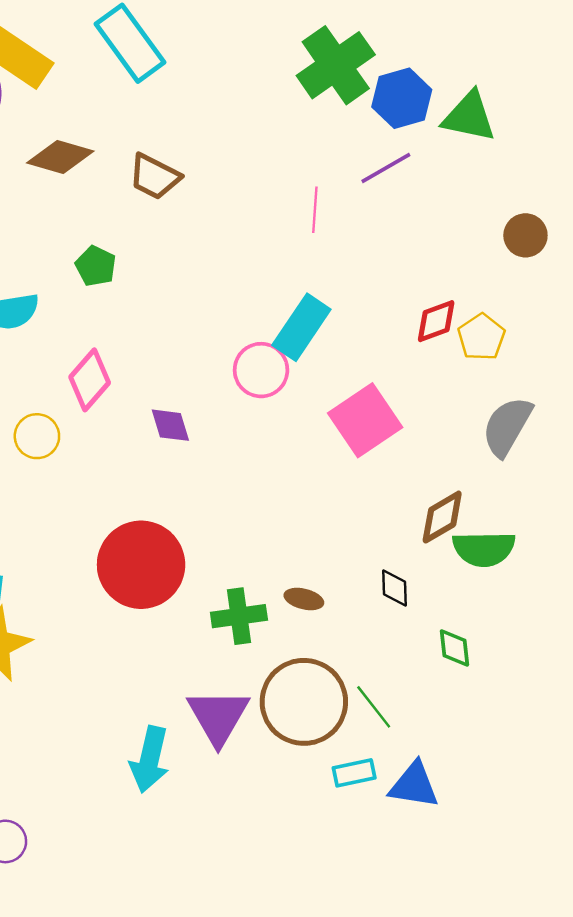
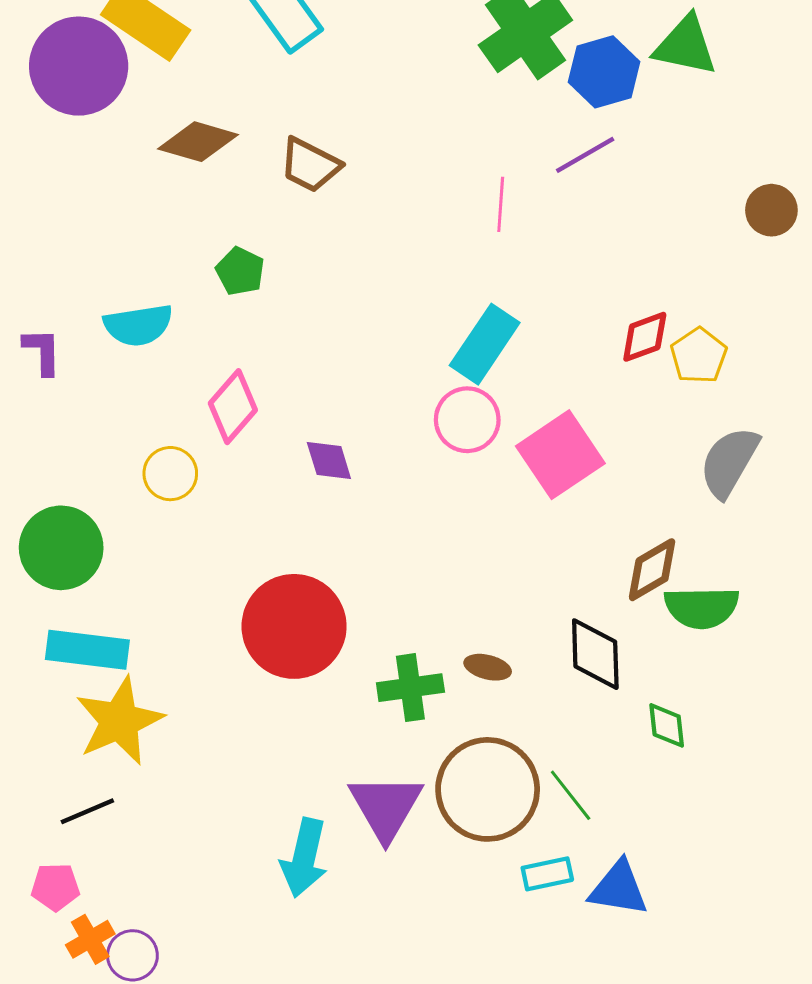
green triangle: (469, 117) -> (686, 46), moved
brown circle: (525, 235) -> (771, 210), moved
pink circle: (261, 370) -> (467, 420), moved
black diamond: (394, 588) -> (595, 654), size x1.6

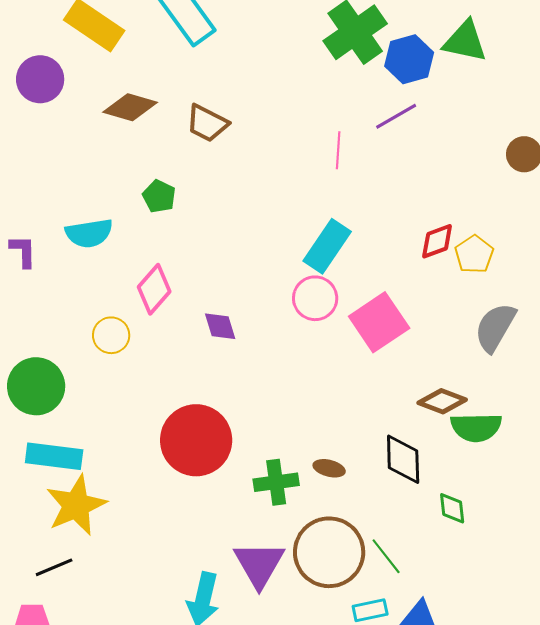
purple circle: (79, 66) -> (40, 79), moved, size x0.7
brown diamond: (652, 570) -> (442, 401), turned 51

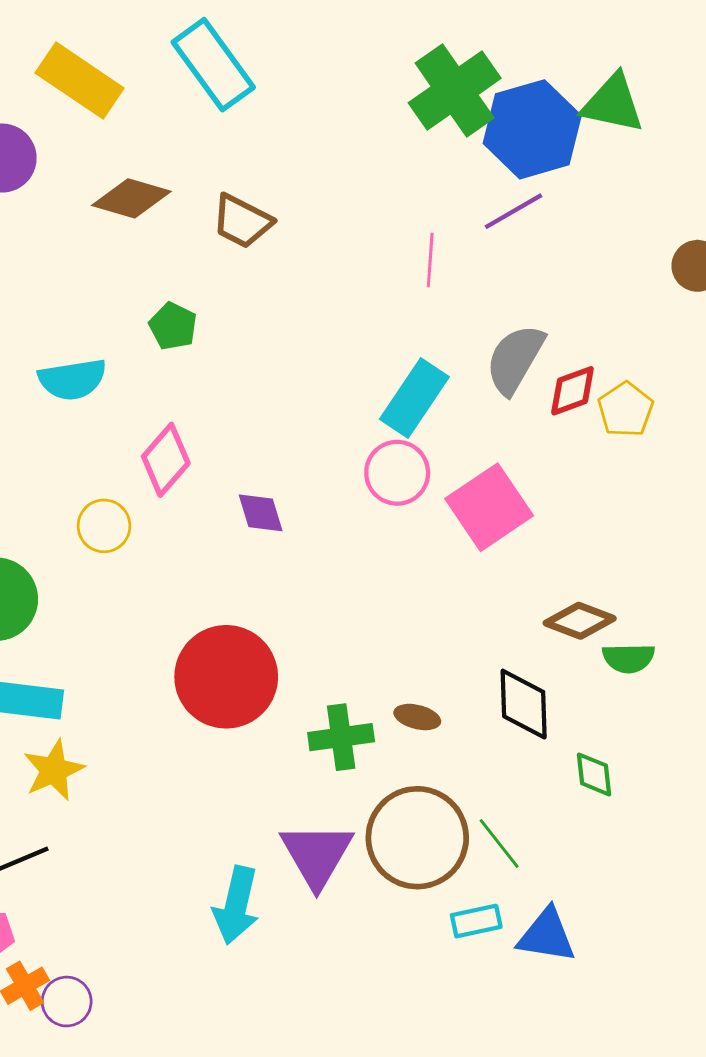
blue hexagon: (409, 59) -> (532, 129), size x1.4
gray semicircle: (495, 327) -> (515, 359), moved
green semicircle: (476, 427) -> (628, 658), size x0.7
yellow star: (76, 505) -> (54, 770), size x0.7

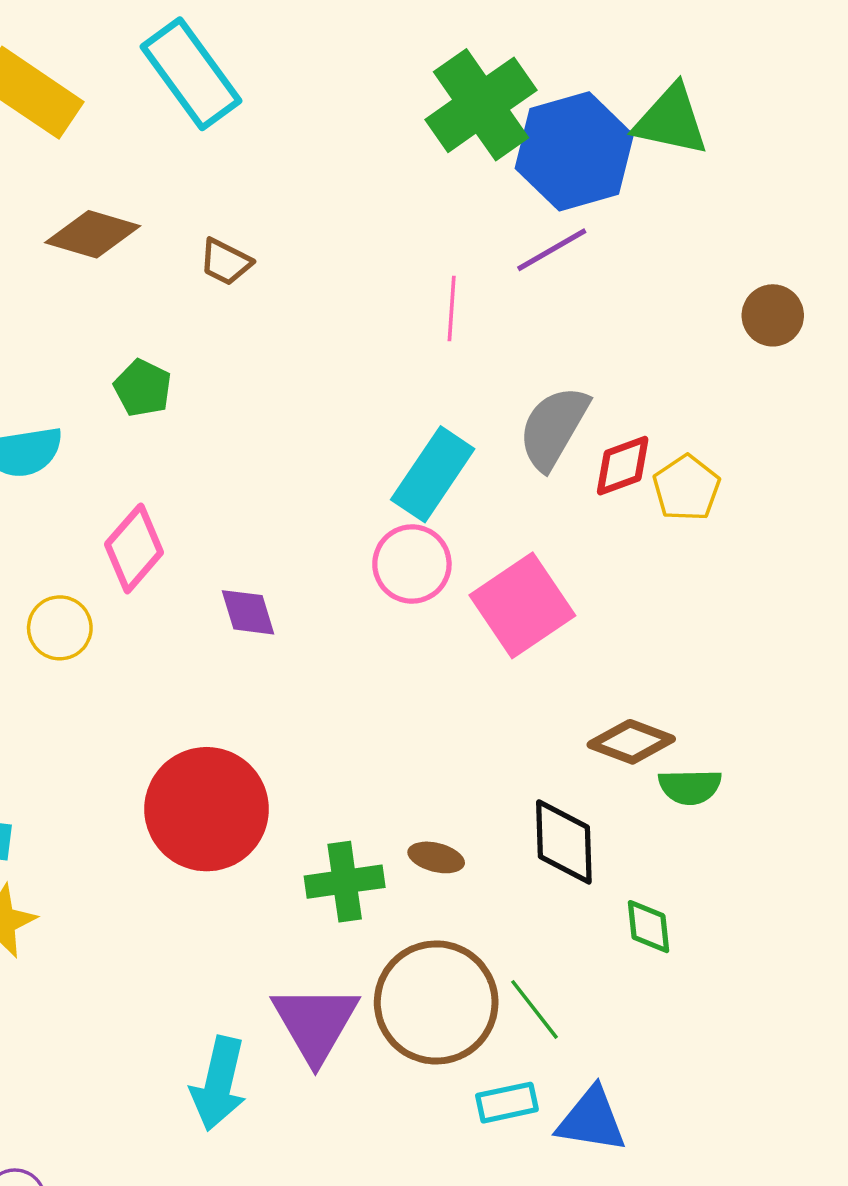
brown trapezoid: (242, 221) -> (226, 262), size x0.7

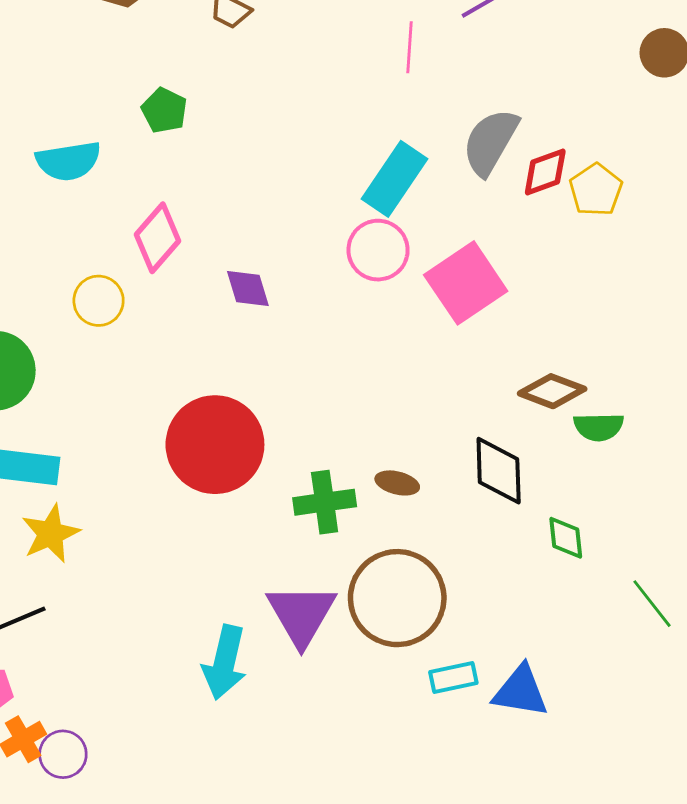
green line: (535, 1009) -> (652, 604), moved

